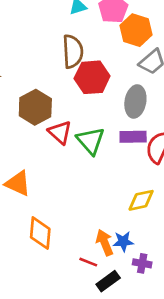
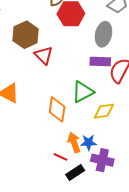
green triangle: (91, 141) -> (83, 92), moved, turned 40
orange diamond: (40, 233) -> (57, 109), moved
purple cross: (142, 263) -> (102, 160), size x1.5

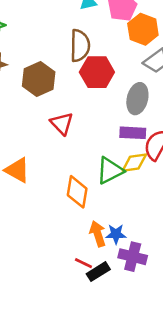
brown hexagon: (26, 35) -> (39, 79), moved
yellow diamond: (104, 111) -> (134, 163), moved
red line: (61, 157) -> (83, 263), moved

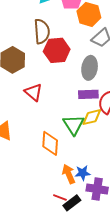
green triangle: (110, 170) -> (74, 125), turned -30

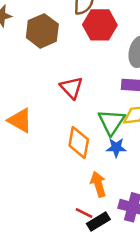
red triangle: (33, 92) -> (71, 88), moved
blue star: (83, 173) -> (116, 148), moved

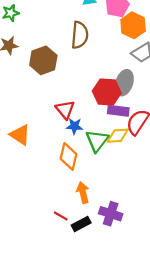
red hexagon: (100, 25) -> (107, 92), moved
blue star: (116, 148) -> (75, 126), moved
red line: (84, 213) -> (61, 216), moved

